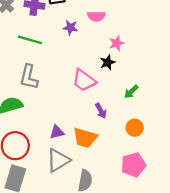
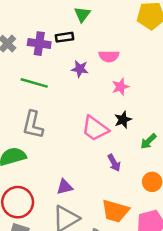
pink star: (117, 43) -> (120, 87), moved
black star: (108, 62) -> (123, 120), moved
orange trapezoid: (85, 138) -> (115, 211), moved

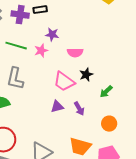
pink semicircle: (109, 56) -> (75, 53), moved
pink star: (120, 87) -> (41, 51), moved
purple triangle: (65, 187) -> (57, 107), moved

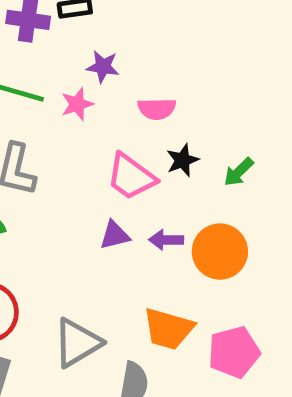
green arrow: (106, 92) -> (239, 172), moved
purple arrow: (79, 109) -> (166, 240), turned 120
orange circle: (109, 124) -> (220, 252), moved, size x1.5

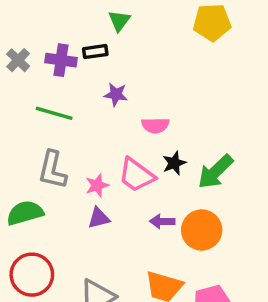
pink star: (77, 104) -> (97, 185), moved
green arrow: (239, 172) -> (215, 172), size x1.6
purple triangle: (115, 235) -> (99, 218), moved

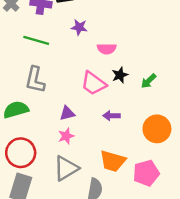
green arrow: (215, 172) -> (149, 81), size x0.6
pink star: (97, 185) -> (66, 136), moved
orange circle: (202, 230) -> (157, 129), moved

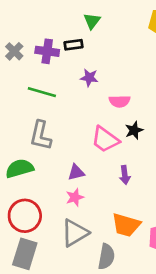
purple arrow: (112, 116) -> (125, 175), turned -98

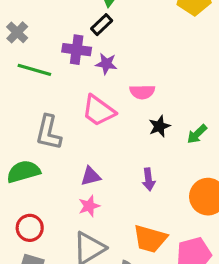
black rectangle: (73, 45) -> (102, 25), moved, turned -36
purple cross: (47, 51) -> (77, 50), moved
green line: (42, 92) -> (34, 70), moved
pink trapezoid: (105, 139) -> (98, 111), moved
red circle: (25, 216) -> (30, 228), size x0.7

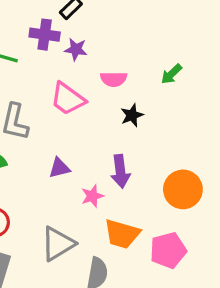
green arrow: (197, 134) -> (171, 74), moved
purple arrow: (149, 179) -> (120, 171), size x1.4
pink star: (89, 206) -> (92, 196), moved

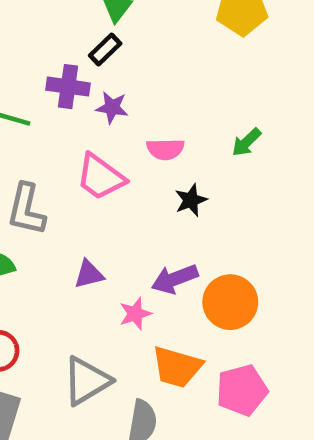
purple arrow: (120, 171) -> (175, 279), turned 76
orange circle: (183, 189) -> (230, 302), moved

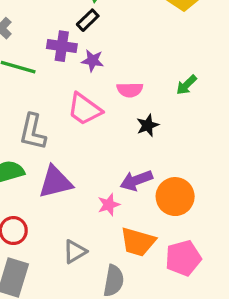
purple triangle: (89, 274) -> (55, 182), moved, size x1.6
gray triangle: (87, 381) -> (75, 252), size x0.7

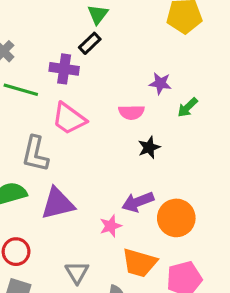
purple star: (93, 61) -> (160, 83), moved
pink trapezoid: (84, 109) -> (69, 119), moved
gray triangle: (75, 252) -> (77, 272), turned -30

